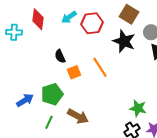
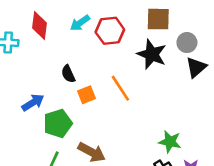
brown square: (129, 14) -> (158, 19), turned -30
blue arrow: (25, 100) -> (33, 103), moved

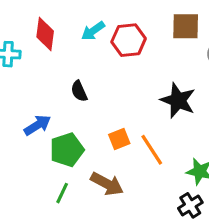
black star: (152, 54) -> (178, 100), moved
orange line: (120, 88) -> (152, 150), moved
orange square: (86, 95) -> (119, 139), moved

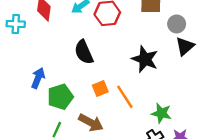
black semicircle: (79, 91) -> (84, 52), moved, size x1.5
blue arrow: (37, 125) -> (38, 78), turned -36

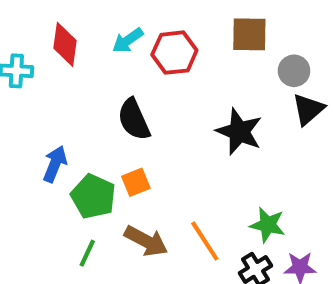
orange square: (100, 89) -> (136, 182), moved
green pentagon: (60, 97) -> (93, 196), turned -30
orange line: (125, 97) -> (205, 241), moved

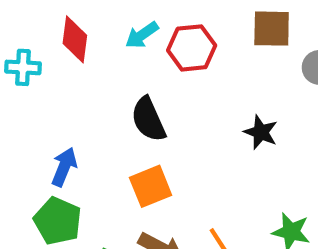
black star: (239, 132) -> (261, 132), size x0.7
orange square: (136, 182) -> (151, 186), size x1.4
green pentagon: (93, 196) -> (58, 221), moved

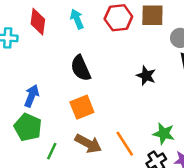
cyan arrow: (142, 35) -> (77, 19), turned 102
red hexagon: (192, 48) -> (118, 18), moved

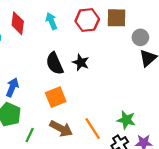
black star: (146, 76) -> (81, 62), moved

